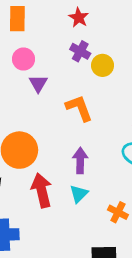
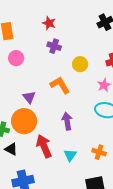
yellow circle: (103, 65) -> (80, 64), moved
purple triangle: (38, 83) -> (29, 97), moved
cyan triangle: (79, 194) -> (70, 155), moved

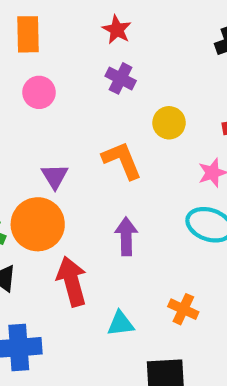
cyan triangle: (70, 155) -> (121, 324), moved, turned 40

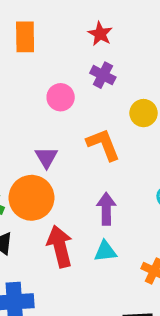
pink circle: (39, 92) -> (61, 97), moved
cyan triangle: (121, 324) -> (105, 251), moved

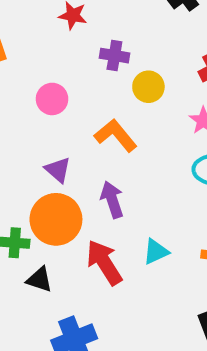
purple cross: (103, 75) -> (114, 56), moved
purple arrow: (106, 209) -> (112, 200), moved

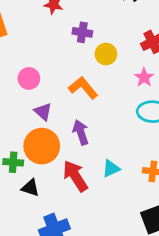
pink circle: (52, 99) -> (29, 78), moved

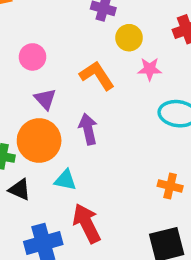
pink star: (144, 77) -> (150, 69), moved, turned 30
cyan triangle: (111, 168) -> (65, 180), moved, turned 30
red arrow: (75, 176) -> (87, 223), moved

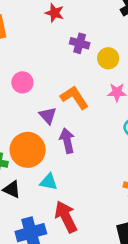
yellow circle: (129, 38) -> (108, 58), moved
purple triangle: (45, 99) -> (48, 116), moved

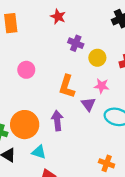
orange L-shape: (74, 97) -> (67, 86), turned -135
purple triangle: (48, 116) -> (88, 104), moved

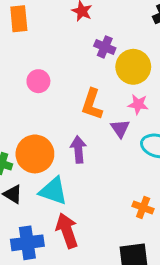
yellow circle: (97, 58) -> (133, 67), size x1.5
cyan triangle: (39, 152) -> (53, 191), size x1.5

